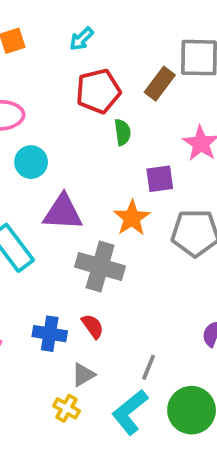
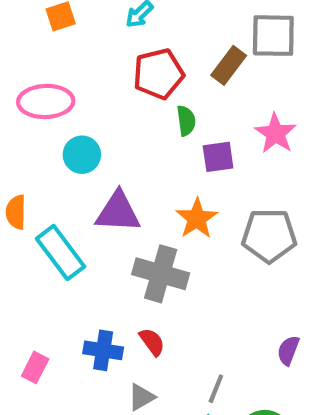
purple square: (160, 179) -> (218, 157), moved

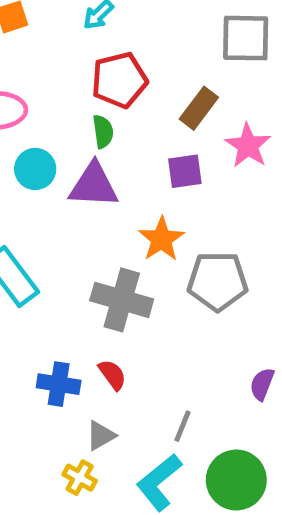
brown rectangle: (229, 65) -> (199, 108), moved
green semicircle: (186, 121) -> (103, 132), moved
purple triangle: (118, 212) -> (94, 185), moved
gray pentagon: (269, 236) -> (218, 281), moved

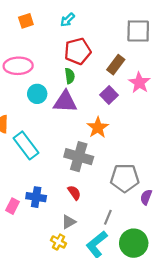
purple square: (185, 171) -> (109, 95), turned -36
gray pentagon: (218, 281) -> (125, 178), moved
blue cross: (59, 384) -> (36, 197), moved

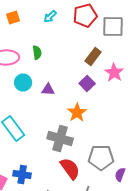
red pentagon: (78, 51) -> (85, 16), moved
green semicircle: (70, 76) -> (37, 52), moved
purple triangle: (65, 102) -> (48, 90), size x0.6
red semicircle: (74, 193) -> (70, 168), moved, size x1.6

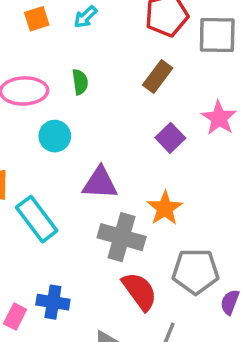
cyan arrow: (50, 16) -> (85, 17), moved
brown rectangle: (93, 56) -> (158, 77), moved
purple triangle: (48, 90) -> (100, 183), moved, size x1.5
orange star: (77, 112) -> (165, 208), moved

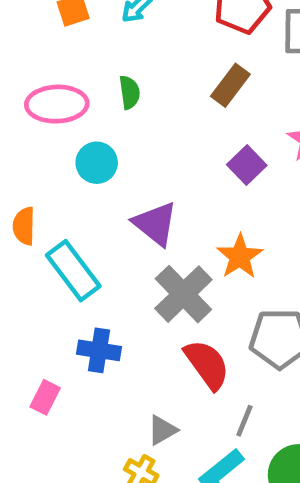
purple triangle: (100, 183) -> (155, 224), turned 36
gray cross: (122, 237) -> (183, 294), turned 30
blue cross: (53, 302) -> (99, 350), moved

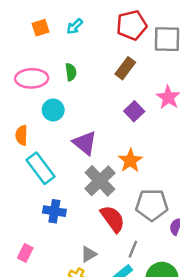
orange semicircle: (24, 226) -> (22, 135), moved
pink rectangle: (45, 397) -> (25, 253), moved

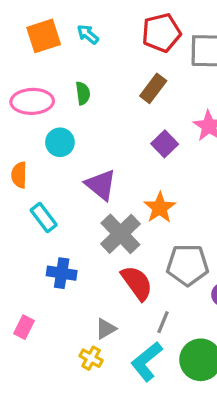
cyan arrow: (75, 26) -> (88, 34), turned 84
orange square: (40, 28) -> (44, 36), size x1.5
cyan rectangle: (40, 168) -> (44, 218), size x0.7

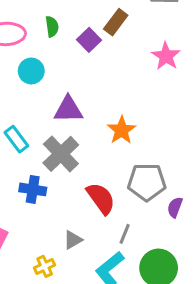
purple square: (165, 144) -> (89, 40), moved
purple triangle: (101, 185) -> (68, 109), turned -40
gray cross: (120, 234) -> (61, 154), moved
yellow cross: (91, 358) -> (45, 266), moved, turned 36

